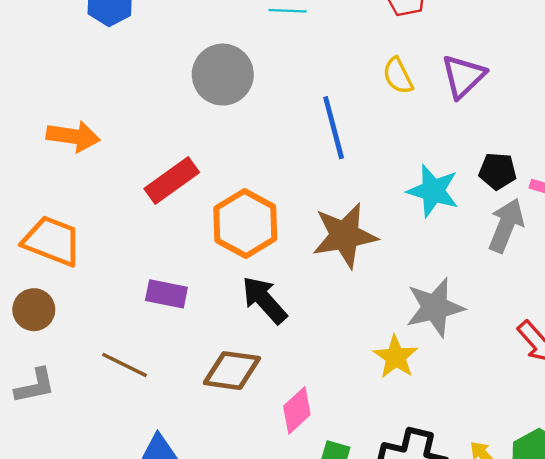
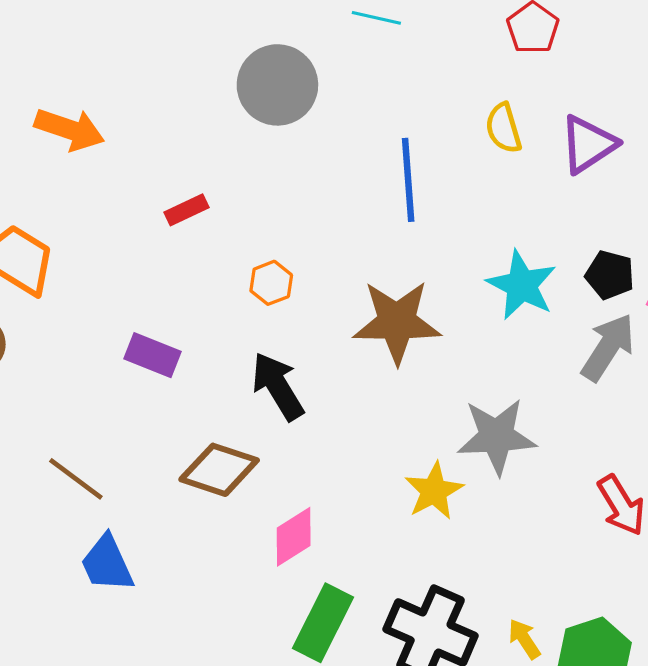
red rectangle: (172, 181) -> (186, 210), size x0.6
orange hexagon: (245, 223) -> (271, 283), size x0.5
brown line: (125, 365) -> (76, 479), moved

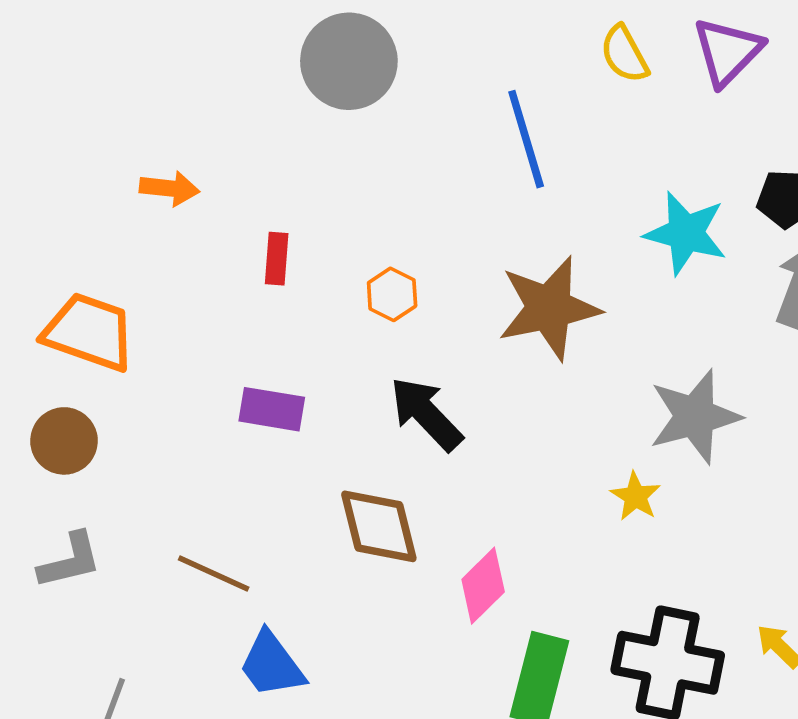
orange arrow: (70, 129) -> (169, 188), moved, size x0.7
red rectangle: (186, 210) -> (277, 259), moved, turned -48
brown diamond: (219, 470) -> (379, 526), turned 70
yellow star: (434, 491) -> (636, 496), size x0.7

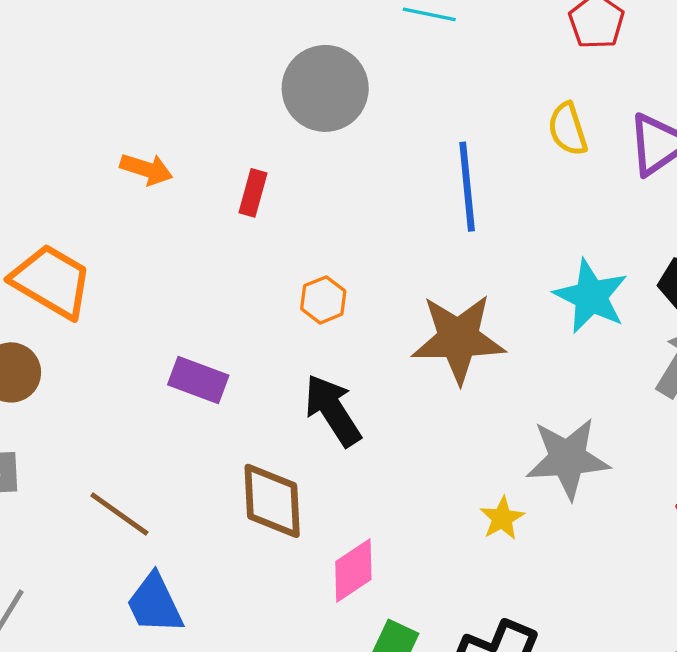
red rectangle: (277, 259) -> (253, 193), moved

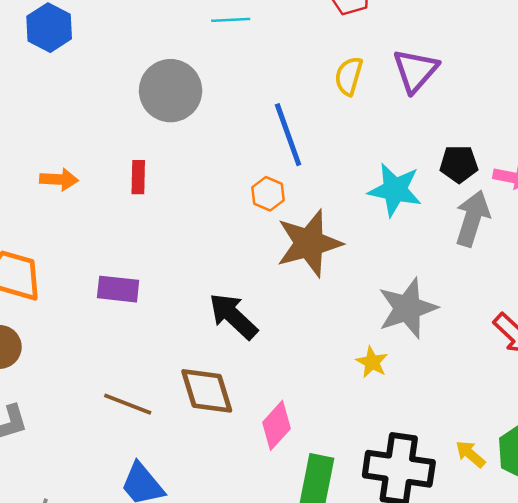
yellow semicircle: (568, 129) -> (349, 76), turned 48
orange hexagon: (323, 300) -> (268, 194), moved
purple rectangle: (198, 380) -> (118, 289), moved
brown line: (119, 514) -> (128, 404), moved

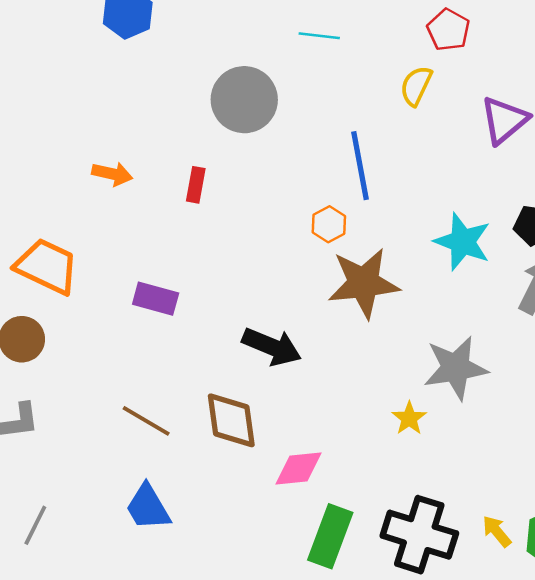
yellow semicircle: (349, 76) -> (416, 86), moved
black arrow: (233, 316) -> (272, 347), turned 150
pink diamond: (276, 425) -> (298, 468), turned 33

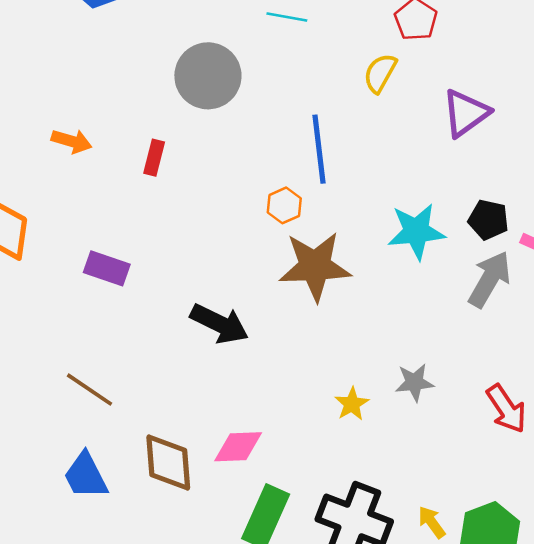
cyan star: (463, 242) -> (416, 231), turned -30
gray star: (456, 368) -> (414, 382), moved, size x0.6
brown diamond: (231, 420) -> (168, 462), moved

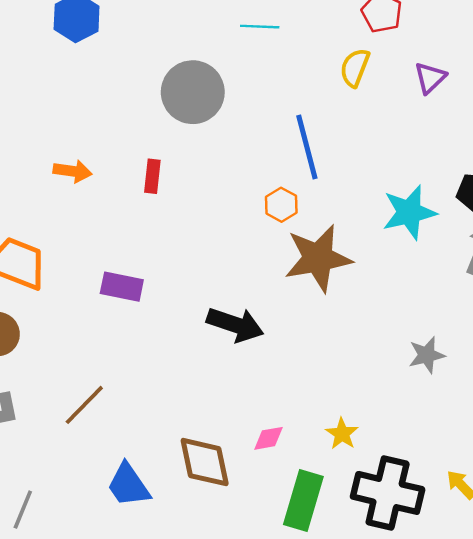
purple triangle: (466, 113) -> (430, 78), moved, size x0.7
brown line: (90, 390) -> (84, 405), moved, turned -72
yellow star: (352, 404) -> (342, 434), moved
pink diamond: (238, 447) -> (269, 438), size x0.7

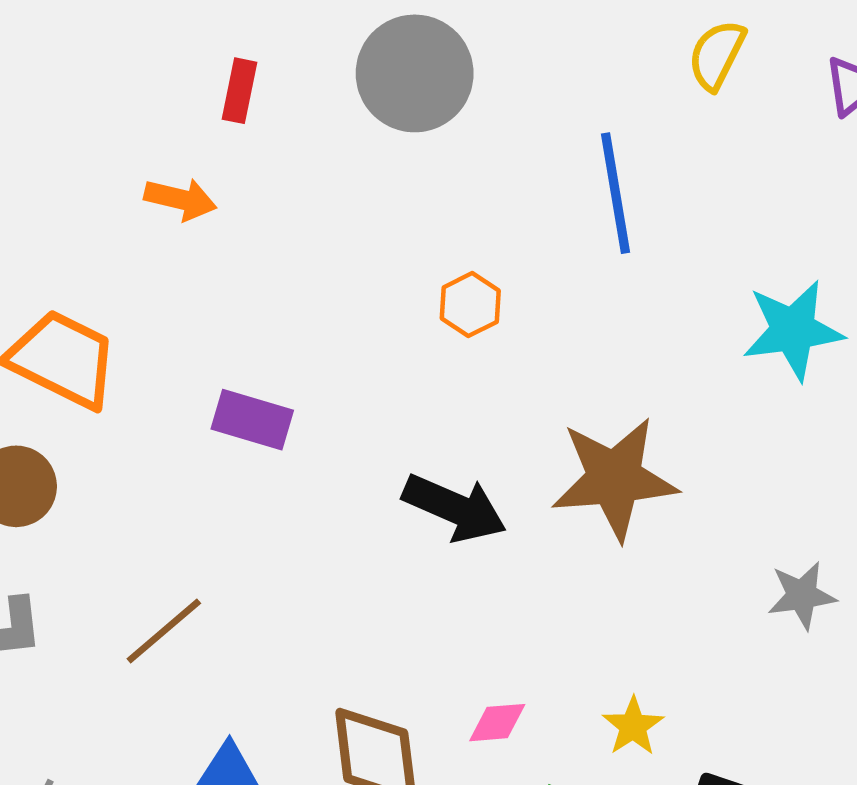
red rectangle: (152, 176) -> (239, 91), moved
orange hexagon: (281, 205) -> (470, 305), moved
brown star: (318, 258) -> (614, 479), moved

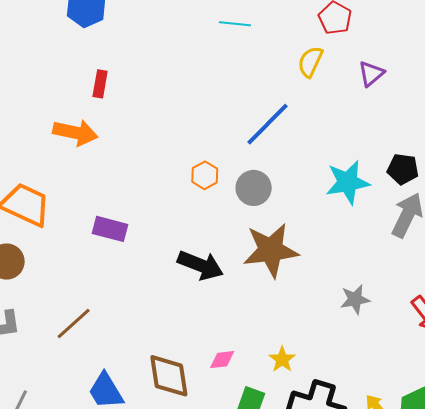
gray circle: (415, 73) -> (254, 188), moved, size x0.7
blue line: (616, 193) -> (267, 124), turned 56
orange arrow: (180, 199) -> (75, 132), size x1.4

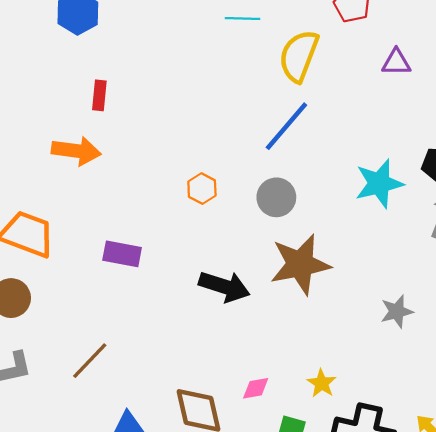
yellow semicircle: (310, 62) -> (299, 56), moved, size x1.5
purple triangle: (371, 74) -> (396, 62), turned 44
orange hexagon: (205, 175) -> (202, 189), moved

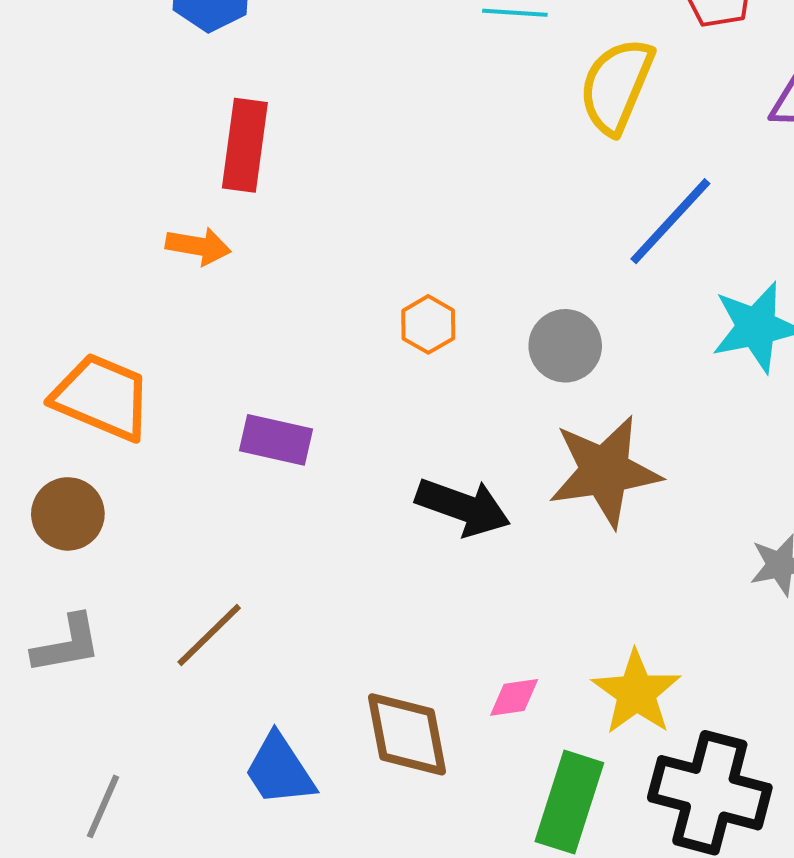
red rectangle: (99, 95) -> (245, 145), size x1.6
blue line: (286, 126) -> (670, 221), moved
orange arrow: (76, 151) -> (198, 246), size x0.7
yellow star: (322, 383) -> (636, 693), size x1.6

